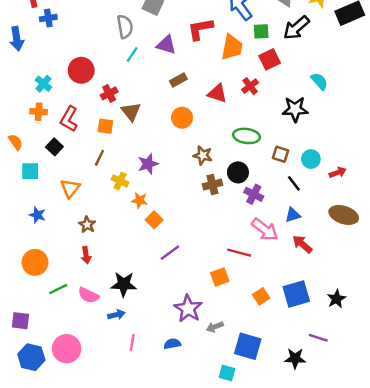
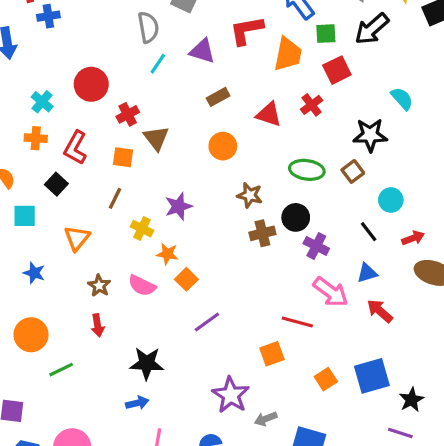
brown square: (281, 154) -> (353, 171), moved, turned 35
red arrow: (338, 172) -> (413, 238), moved
pink semicircle: (88, 295) -> (142, 286), moved
black star: (336, 299) -> (411, 400), moved

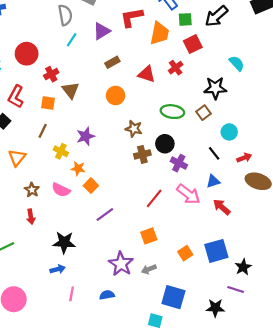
purple triangle: (202, 51) -> (102, 31), turned -48
red line: (297, 322) -> (154, 198), moved, turned -66
gray arrow: (266, 419) -> (149, 269), moved

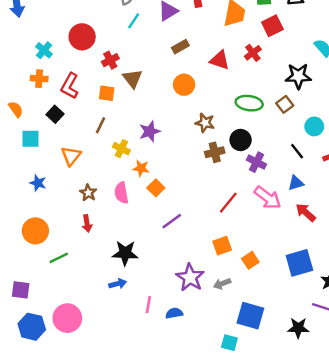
pink semicircle: (61, 190) -> (121, 193), turned 54
orange square: (185, 253) -> (250, 260), moved
pink line: (72, 294) -> (148, 305), moved

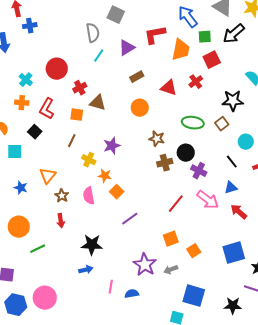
brown triangle: (132, 79) -> (98, 103), turned -36
orange triangle: (71, 156) -> (48, 176), moved

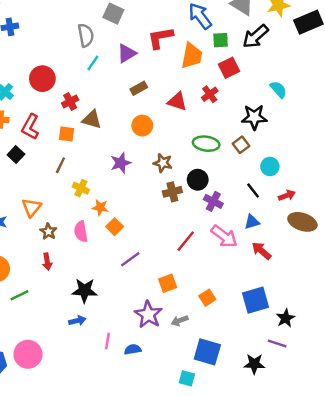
purple star: (112, 146) -> (121, 163), moved
orange square: (171, 239) -> (168, 283), moved

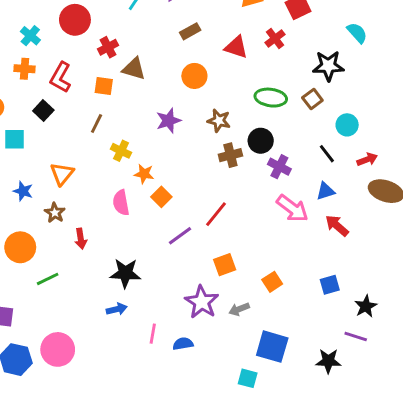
brown star: (48, 232) -> (55, 213), moved
red line: (186, 241) -> (216, 214), moved
blue square: (255, 300) -> (330, 285), size x0.6

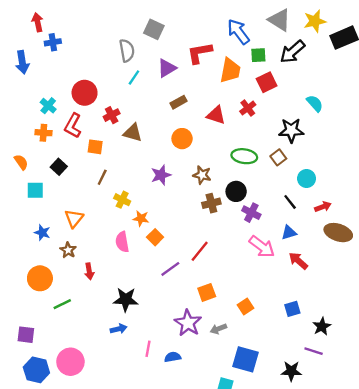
red L-shape: (61, 77) -> (73, 126), moved
orange square: (104, 86) -> (95, 147), moved

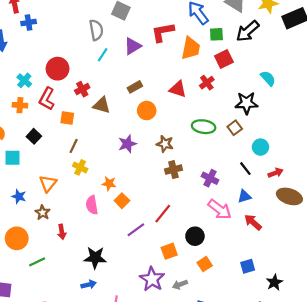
brown rectangle: (179, 102) -> (135, 87), moved
black circle: (236, 191) -> (195, 236), moved
yellow cross: (122, 200) -> (80, 167), moved

